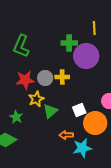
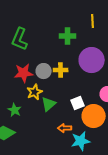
purple circle: (86, 56) -> (92, 60), moved

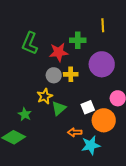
red star: (24, 73) -> (59, 52), moved

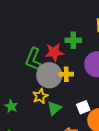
green L-shape: (30, 43) -> (33, 59), moved
gray circle: (54, 75) -> (49, 75), size x1.6
green star: (25, 114) -> (11, 106), moved

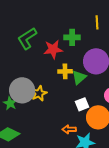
green L-shape: (33, 59) -> (27, 38), moved, turned 35
gray circle: (49, 75) -> (22, 90), moved
green triangle: (54, 108) -> (79, 77), moved

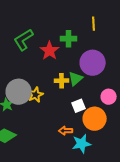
red star: (53, 49) -> (50, 51), turned -30
yellow cross: (65, 71) -> (62, 81), moved

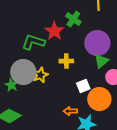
green cross: (69, 39) -> (73, 19), turned 35
green L-shape: (24, 40) -> (33, 42), moved, turned 50
green triangle: (76, 79) -> (101, 61), moved

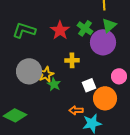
green cross: (73, 19) -> (85, 28), moved
green L-shape: (33, 42) -> (24, 30), moved
green triangle: (101, 61) -> (109, 25), moved
green star: (11, 85) -> (54, 84), moved

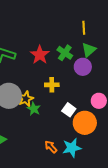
purple circle: (103, 42) -> (83, 67), size x0.7
white square: (89, 85) -> (69, 110), turned -32
orange arrow: (76, 110) -> (51, 147), moved, turned 48

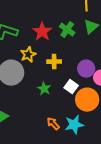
purple circle: (83, 67) -> (86, 69), moved
yellow star: (26, 99) -> (28, 55), moved
green star: (34, 109) -> (44, 89), moved

